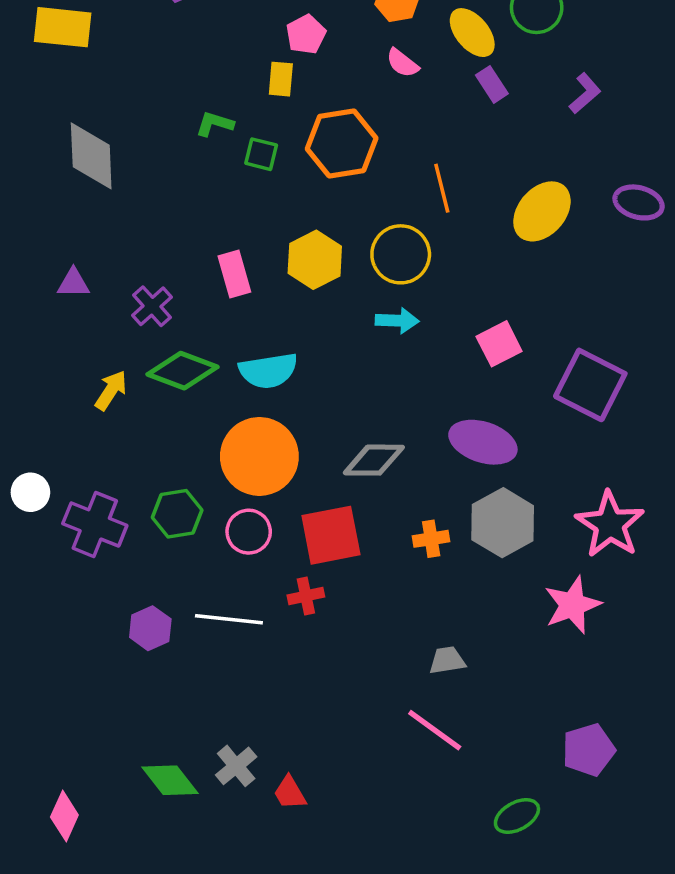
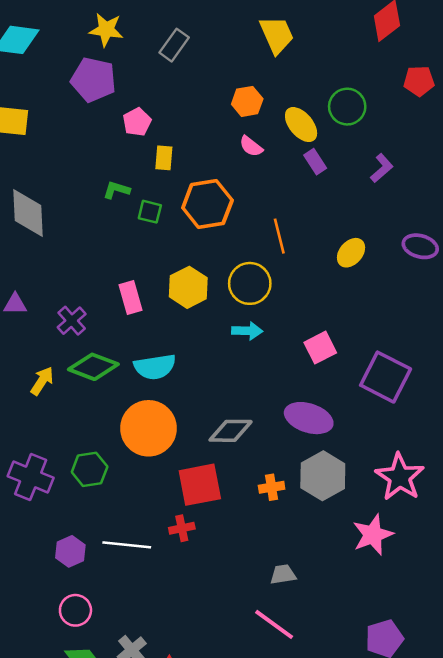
pink pentagon: (306, 34) -> (137, 122), moved
yellow ellipse: (542, 211) -> (351, 253), size x0.7
pink circle: (249, 532) -> (75, 610), moved

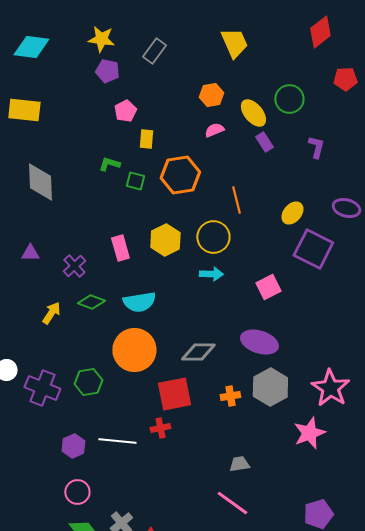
purple pentagon: (93, 80) -> (107, 71), moved, size x0.7
pink semicircle: (251, 146) -> (214, 130), turned 120
purple L-shape: (382, 168) -> (316, 147), turned -35
green diamond: (93, 367) -> (91, 302), size x0.7
purple square: (386, 377) -> (313, 249), moved

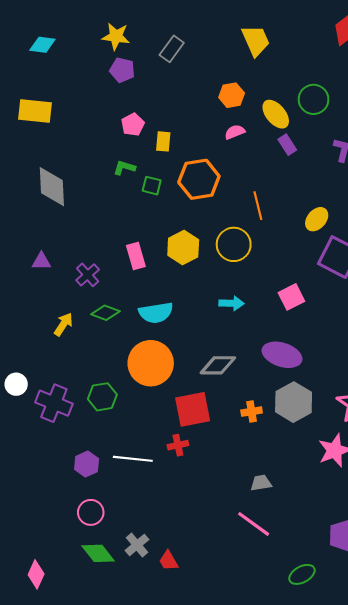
cyan diamond: (31, 47) -> (42, 45), size x0.7
pink pentagon: (125, 111) -> (133, 125), moved
cyan arrow: (211, 274) -> (232, 303), moved

